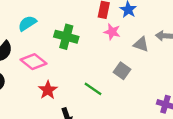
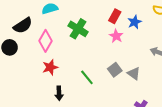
gray triangle: (141, 44) -> (134, 73), moved
pink diamond: (33, 62) -> (45, 41), turned 65

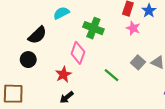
pink diamond: (45, 41) -> (78, 53), moved
red star: (50, 67) -> (63, 74), moved
black arrow: (59, 93) -> (67, 97), moved, turned 64

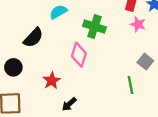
black circle: (28, 60) -> (13, 67), moved
red star: (63, 74) -> (52, 81), moved
green line: (111, 75) -> (131, 85), moved, turned 42

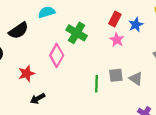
gray square: (145, 62) -> (116, 75), turned 32
green line: (131, 85) -> (97, 84), moved

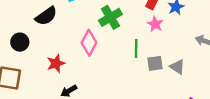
green cross: (77, 33) -> (110, 17), turned 30
green line: (97, 84) -> (136, 49), moved

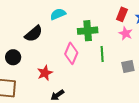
green cross: (110, 17) -> (88, 31), turned 30
green line: (136, 49) -> (102, 54), moved

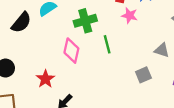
black semicircle: (34, 34) -> (21, 22), moved
gray square: (128, 66) -> (143, 75), moved

